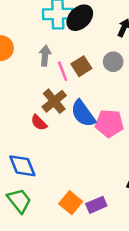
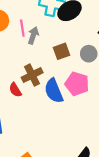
pink line: (63, 71) -> (22, 28), moved
pink pentagon: (109, 123) -> (77, 84), moved

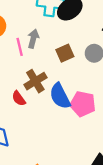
pink line: (22, 28) -> (20, 47), moved
pink pentagon: (77, 84) -> (83, 104), moved

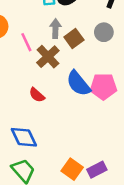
gray arrow: (33, 39) -> (55, 29), moved
brown cross: (35, 81) -> (48, 57), moved

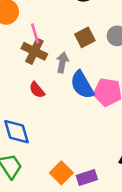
gray arrow: (55, 29) -> (62, 62), moved
brown cross: (48, 57) -> (34, 51), moved, turned -30

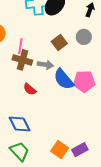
pink line: (35, 33) -> (20, 46), turned 35
gray arrow: (62, 62) -> (45, 65), turned 98

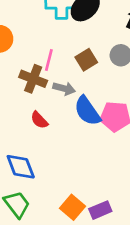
pink line: (20, 46) -> (49, 60), moved

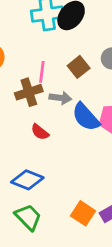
brown cross: (33, 79) -> (29, 92), turned -32
blue diamond: (21, 167) -> (27, 180), turned -40

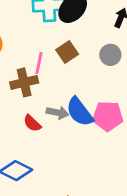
brown square: (79, 67) -> (67, 52), moved
gray arrow: (60, 98) -> (58, 113), moved

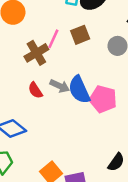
brown cross: (24, 82) -> (36, 53), turned -30

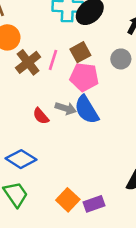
brown cross: (36, 53) -> (28, 62), moved
pink pentagon: (103, 99) -> (84, 77), moved

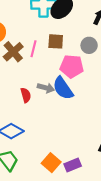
brown square: (80, 52) -> (56, 41), turned 35
pink pentagon: (84, 77) -> (72, 66), moved
red semicircle: (41, 116) -> (26, 95), turned -152

